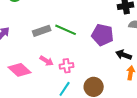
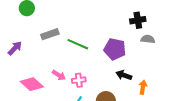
gray rectangle: (42, 31) -> (50, 34), moved
black arrow: (124, 55) -> (124, 75), moved

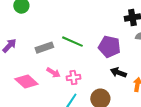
gray rectangle: (50, 34) -> (44, 48), moved

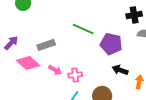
green line: (72, 42) -> (83, 29), moved
pink diamond: (26, 82) -> (28, 63), moved

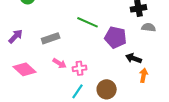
pink diamond: (28, 63) -> (25, 69), moved
black arrow: (120, 70) -> (134, 58), moved

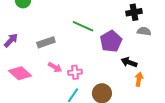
purple pentagon: (116, 37) -> (111, 41), turned 30

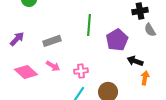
green line: (83, 26) -> (89, 25), turned 70
gray semicircle: (144, 31) -> (150, 30), turned -128
pink arrow: (55, 67) -> (53, 66), moved

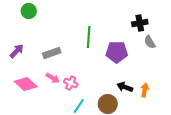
purple pentagon: (117, 40) -> (117, 52), turned 30
black arrow: (135, 61) -> (125, 87), moved
pink cross: (81, 71) -> (71, 83), moved, turned 32

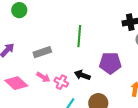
purple pentagon: (117, 52) -> (110, 63), moved
black arrow: (125, 87) -> (82, 75), moved

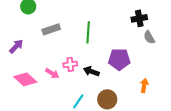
gray rectangle: (42, 52) -> (51, 29), moved
pink cross: (61, 82) -> (70, 64), moved, turned -32

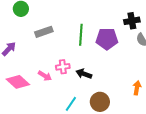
purple pentagon: (119, 59) -> (107, 39), moved

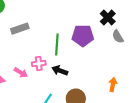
black cross: (132, 21) -> (108, 18), turned -35
green line: (81, 35) -> (57, 45), moved

